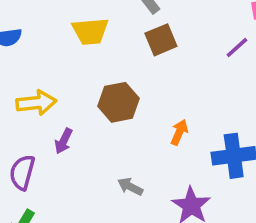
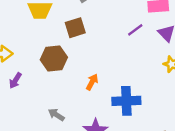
brown square: (161, 40) -> (75, 28), moved

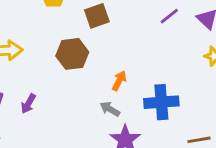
purple arrow: (15, 81) -> (28, 104), moved
gray arrow: (56, 115) -> (110, 109), moved

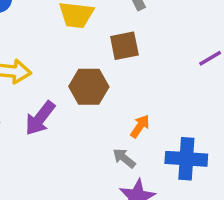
purple arrow: (28, 104) -> (40, 118), moved, size x1.5

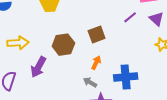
brown square: (124, 46) -> (97, 34), moved

